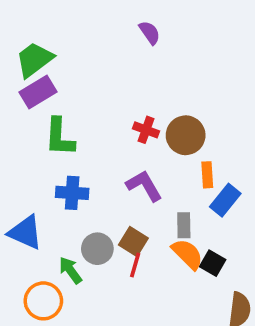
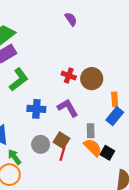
green L-shape: (60, 137) -> (19, 80), turned -130
orange rectangle: (207, 175) -> (115, 99), moved
blue cross: (72, 193) -> (36, 109), moved
green arrow: (70, 270) -> (14, 157), moved

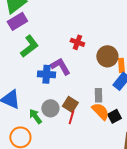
brown circle: (92, 79) -> (107, 56), moved
purple L-shape: (68, 108) -> (60, 66), moved
black square: (107, 153) -> (114, 116), turned 32
green arrow: (14, 157) -> (35, 116), moved

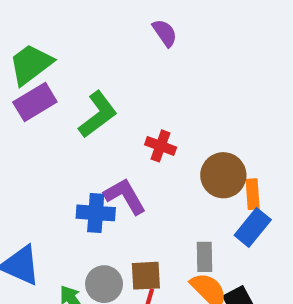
green L-shape: (29, 46) -> (98, 115), moved
brown square: (70, 104) -> (146, 276), turned -35

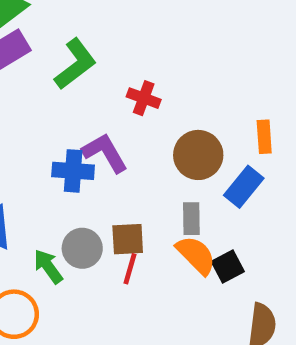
brown circle: (223, 175) -> (198, 155), moved
orange rectangle: (253, 194) -> (264, 137), moved

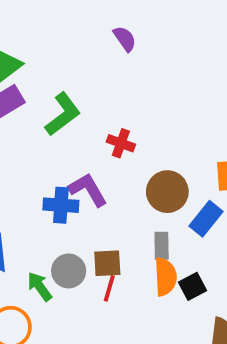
orange semicircle: (196, 255) -> (165, 277), turned 42

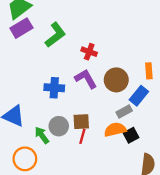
purple L-shape: (88, 190) -> (86, 79), moved
gray rectangle: (162, 246) -> (124, 111), moved, turned 63
orange semicircle: (165, 277) -> (115, 130), turned -100

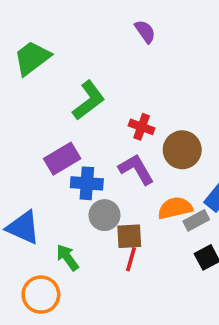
purple rectangle: (21, 28) -> (62, 159), moved
brown circle: (116, 80) -> (182, 150), moved
gray circle: (59, 126) -> (104, 215), moved
orange semicircle: (115, 130) -> (175, 208), moved

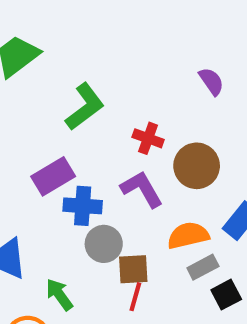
purple semicircle: (145, 31) -> (211, 81), moved
gray rectangle: (196, 220) -> (203, 267), moved

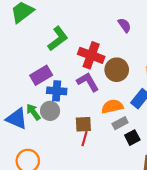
red cross: (148, 138) -> (91, 55), size x1.6
gray circle: (104, 244) -> (50, 111), moved
green arrow: (59, 295) -> (33, 112), moved

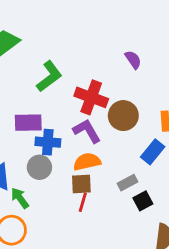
purple rectangle: (41, 75) -> (28, 123), turned 30
orange semicircle: (112, 106) -> (87, 162), moved
green arrow: (33, 112) -> (20, 198), moved

